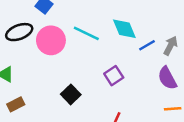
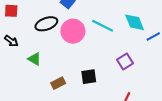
black square: (71, 94) -> (89, 77), turned 35
brown rectangle: (16, 104) -> (58, 83), moved

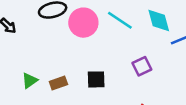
green triangle: (34, 59) -> (30, 81), moved, turned 48

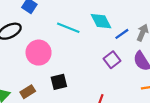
pink circle: (83, 23) -> (39, 53), moved
purple square: (142, 66) -> (112, 60), moved

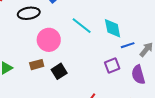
black square: (59, 82) -> (59, 71), turned -35
brown rectangle: (28, 92) -> (37, 65), moved

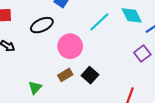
cyan line: (82, 26) -> (99, 22), turned -65

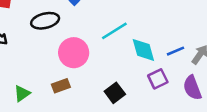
cyan diamond: (132, 15) -> (143, 50), moved
black square: (90, 75) -> (115, 93), moved

